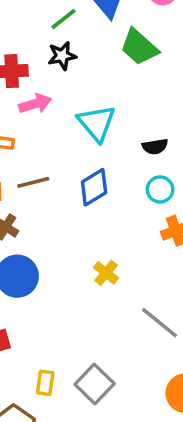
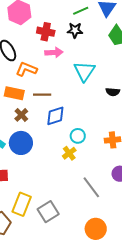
blue diamond: (94, 187) -> (55, 116), moved
cyan circle: (160, 189) -> (78, 136), moved
yellow rectangle: (45, 383) -> (22, 204), size x1.6

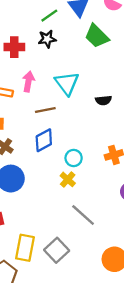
pink arrow: (54, 53) -> (28, 82), moved, turned -66
brown line: (42, 95) -> (45, 110), moved
gray line: (91, 187) -> (83, 215), moved

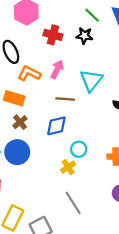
green line: (49, 16) -> (92, 15), turned 63

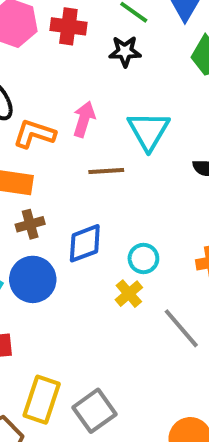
red cross: (53, 35) -> (68, 26), moved
brown cross: (20, 122) -> (30, 224), turned 32
blue diamond: (56, 126) -> (85, 243), moved
gray line: (73, 203) -> (181, 328), moved

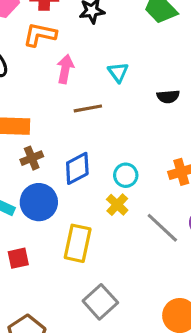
cyan triangle: (149, 131) -> (118, 72), size x0.6
orange L-shape: (34, 134) -> (40, 35), moved
yellow rectangle: (42, 400) -> (78, 243), moved

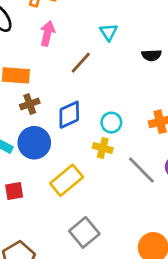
pink arrow: (65, 69) -> (47, 33), moved
brown line: (88, 108) -> (81, 63), turned -40
yellow cross: (117, 205) -> (103, 148), turned -30
yellow rectangle: (78, 243) -> (67, 180), turned 36

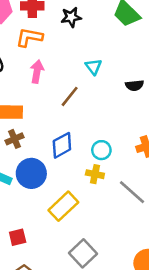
brown cross: (30, 104) -> (14, 139), moved
red square: (14, 191) -> (18, 237), moved

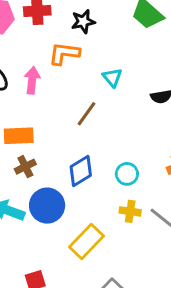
orange L-shape: (29, 37) -> (64, 54), moved
pink arrow: (37, 72) -> (32, 80), moved
yellow cross: (95, 174) -> (130, 211), moved

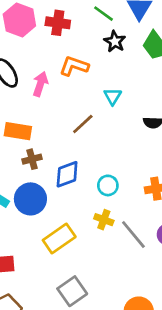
black star: (83, 21) -> (115, 41), moved, turned 30
brown cross: (25, 167) -> (32, 159), moved

